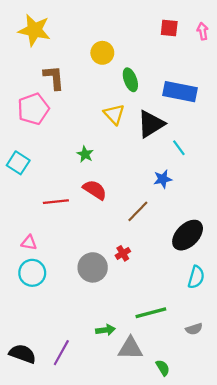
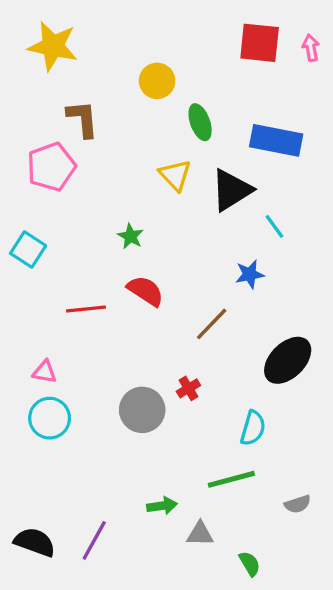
red square: (169, 28) -> (260, 43), size x1.5
cyan semicircle: (196, 277) -> (253, 428), moved
gray triangle: (130, 348) -> (200, 534), size x0.7

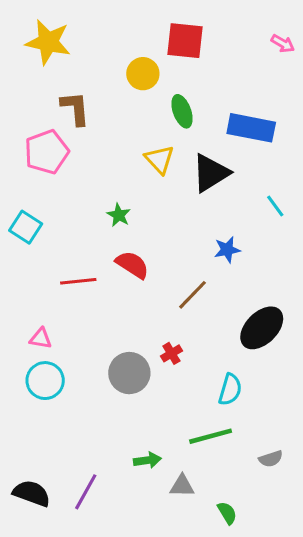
red square: (260, 43) -> (185, 41), moved
pink arrow: (311, 48) -> (283, 44), turned 130
cyan line: (274, 226) -> (275, 206), moved

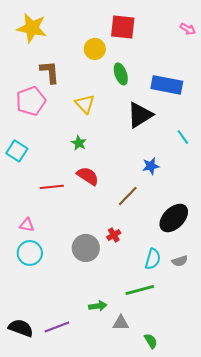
yellow triangle: (159, 159) -> (85, 104), moved
gray semicircle: (271, 459) -> (180, 261), moved
purple line: (86, 492) -> (57, 327), turned 40

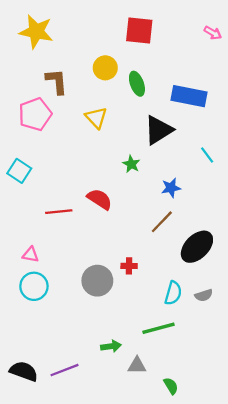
yellow circle: (95, 49) -> (105, 68), moved
green star: (79, 143) -> (131, 164), moved
brown line: (128, 196) -> (162, 222), moved
red cross: (114, 235) -> (129, 266), turned 32

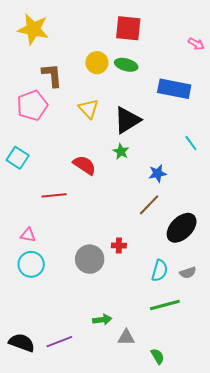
pink arrow: (213, 33) -> (196, 44), moved
green ellipse: (137, 84) -> (126, 65), moved, turned -55
black triangle: (158, 130) -> (127, 120), moved
red semicircle: (100, 199) -> (84, 165), moved
green line: (158, 328) -> (165, 305), moved

